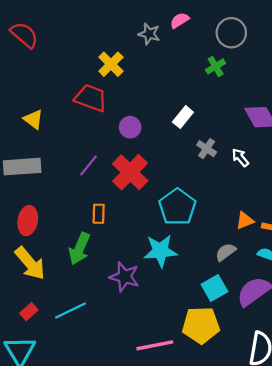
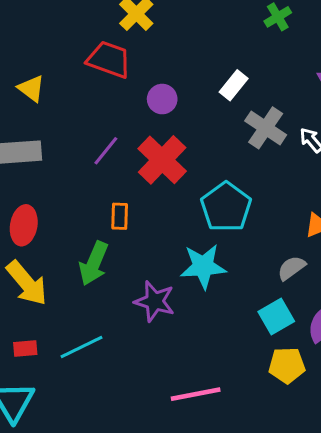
gray cross: (207, 149) -> (266, 128), size x1.5
red rectangle: (29, 312) -> (25, 349), turned 36
yellow pentagon: (201, 325) -> (287, 365), moved, size x0.7

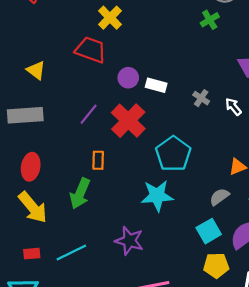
white rectangle: (234, 85) -> (156, 85), moved, turned 66
gray cross: (266, 128) -> (201, 98), size x0.6
purple star: (155, 301) -> (129, 241), moved

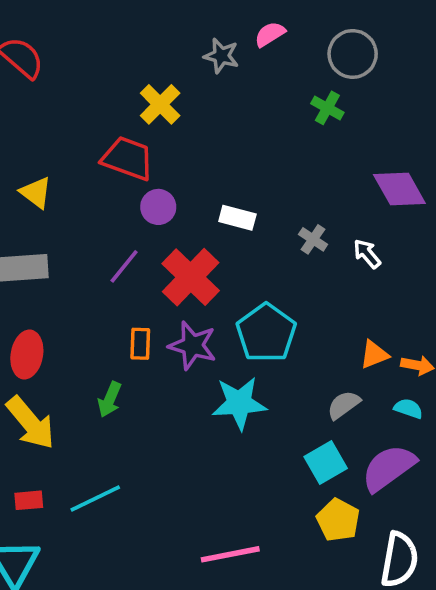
green cross: (210, 20) -> (327, 108), turned -30
purple circle: (128, 78) -> (158, 207), moved
green arrow: (80, 194) -> (110, 400), size x0.7
purple star: (129, 241) -> (192, 346), moved
yellow pentagon: (216, 265) -> (338, 520), turned 30

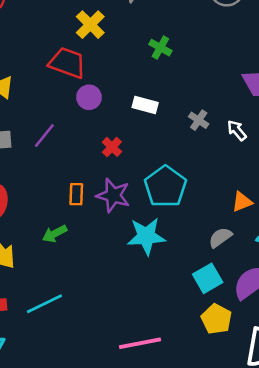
green cross: (327, 108) -> (160, 48), moved
purple line: (124, 266) -> (44, 135), moved
red cross: (191, 277) -> (112, 147), size x0.5
green arrow: (110, 400) -> (55, 234), turned 40

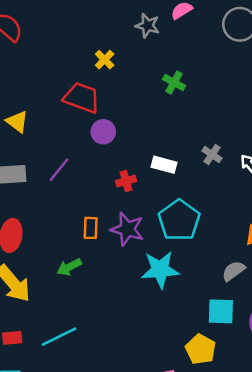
yellow cross: (90, 25) -> (105, 60), size x0.7
white rectangle: (145, 105) -> (164, 165), moved
red cross: (112, 147) -> (126, 181), turned 30
cyan square: (208, 278) -> (221, 311), turned 32
yellow pentagon: (216, 319) -> (201, 349), moved

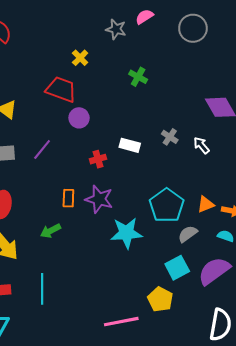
cyan pentagon: (179, 220) -> (167, 205), moved
cyan square: (221, 311) -> (177, 268), turned -30
cyan line: (59, 337) -> (42, 289), turned -64

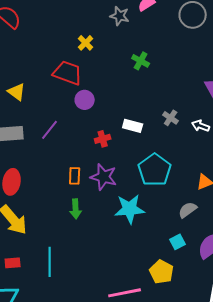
white arrow: (201, 145) -> (201, 126), turned -30
cyan pentagon: (167, 205) -> (155, 170), moved
green arrow: (51, 231) -> (76, 209), moved, turned -66
cyan square: (177, 268) -> (178, 242), size x0.7

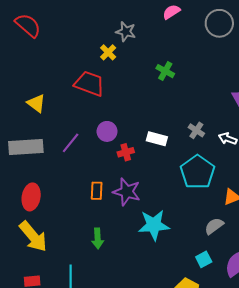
gray star: (120, 16) -> (126, 32), moved
purple circle: (85, 100) -> (107, 131), moved
cyan pentagon: (155, 170) -> (197, 172), moved
green arrow: (76, 209) -> (98, 239), moved

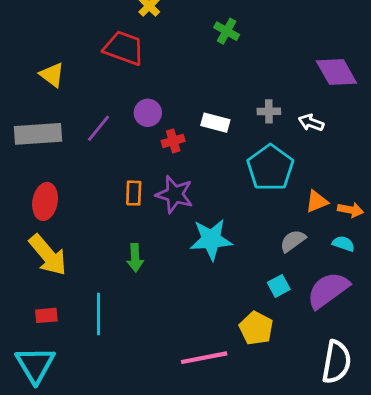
gray cross: (196, 130) -> (269, 111), turned -35

